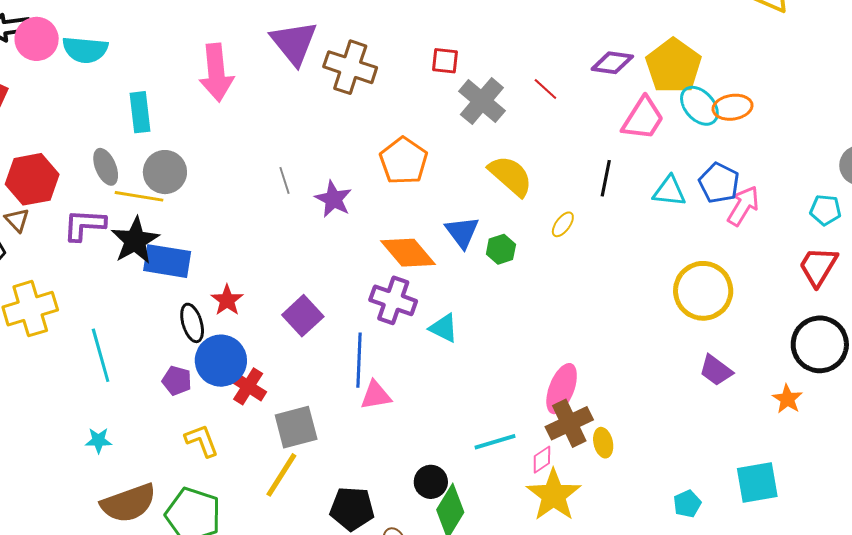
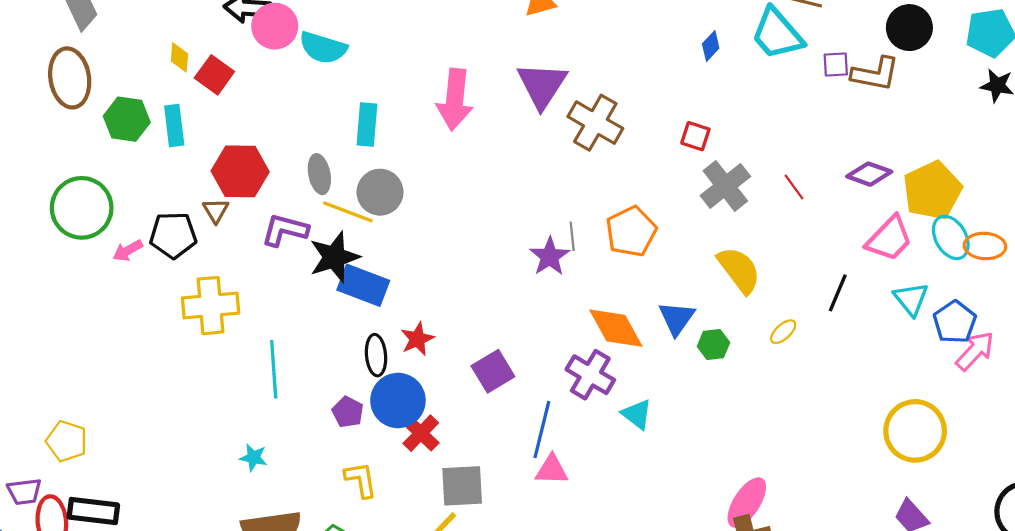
gray line: (284, 180) -> (572, 236), moved
cyan triangle: (669, 191) -> (911, 299), moved, turned 33

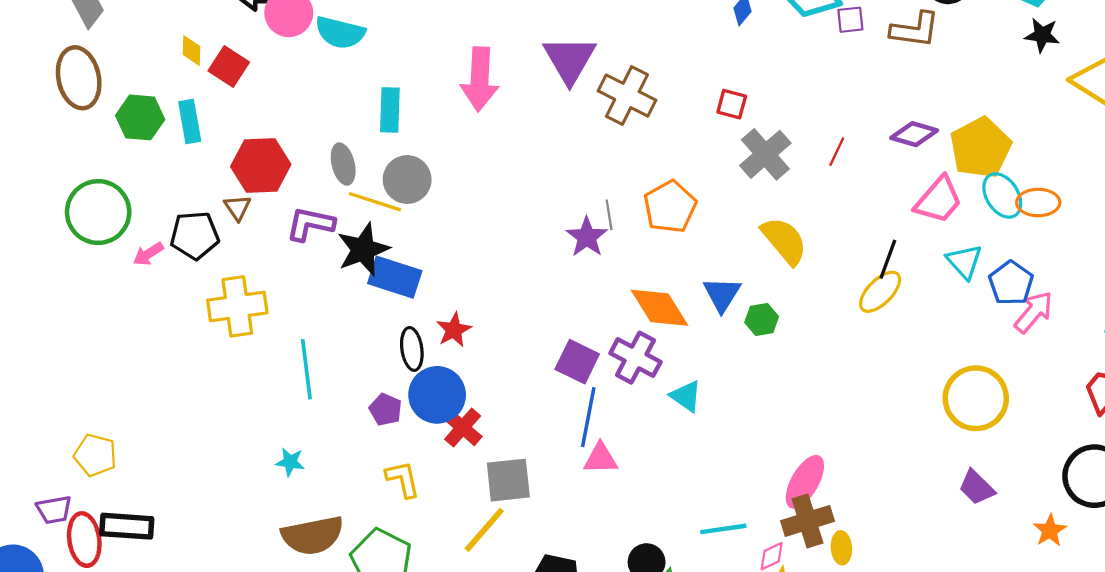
purple square: (836, 64) -> (850, 20), moved
red line: (794, 187) -> (837, 152), turned 64
yellow ellipse: (783, 332) -> (880, 292), moved, size x1.6
purple square: (493, 371) -> (577, 362), moved, turned -30

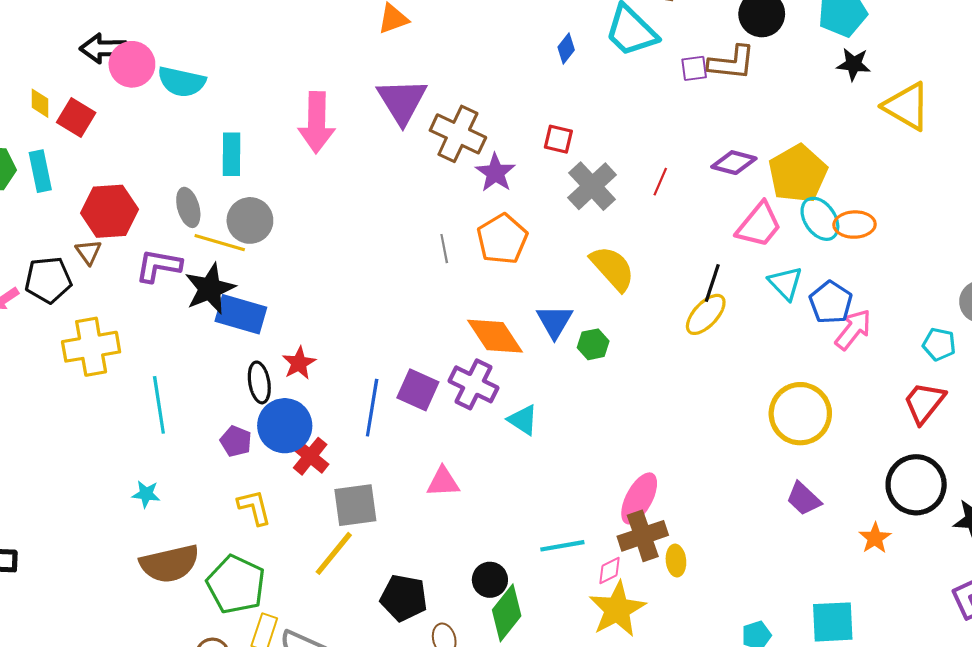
purple square: (850, 20) -> (694, 68), moved
purple star: (587, 237) -> (495, 173), moved
blue line: (588, 417) -> (372, 408), moved

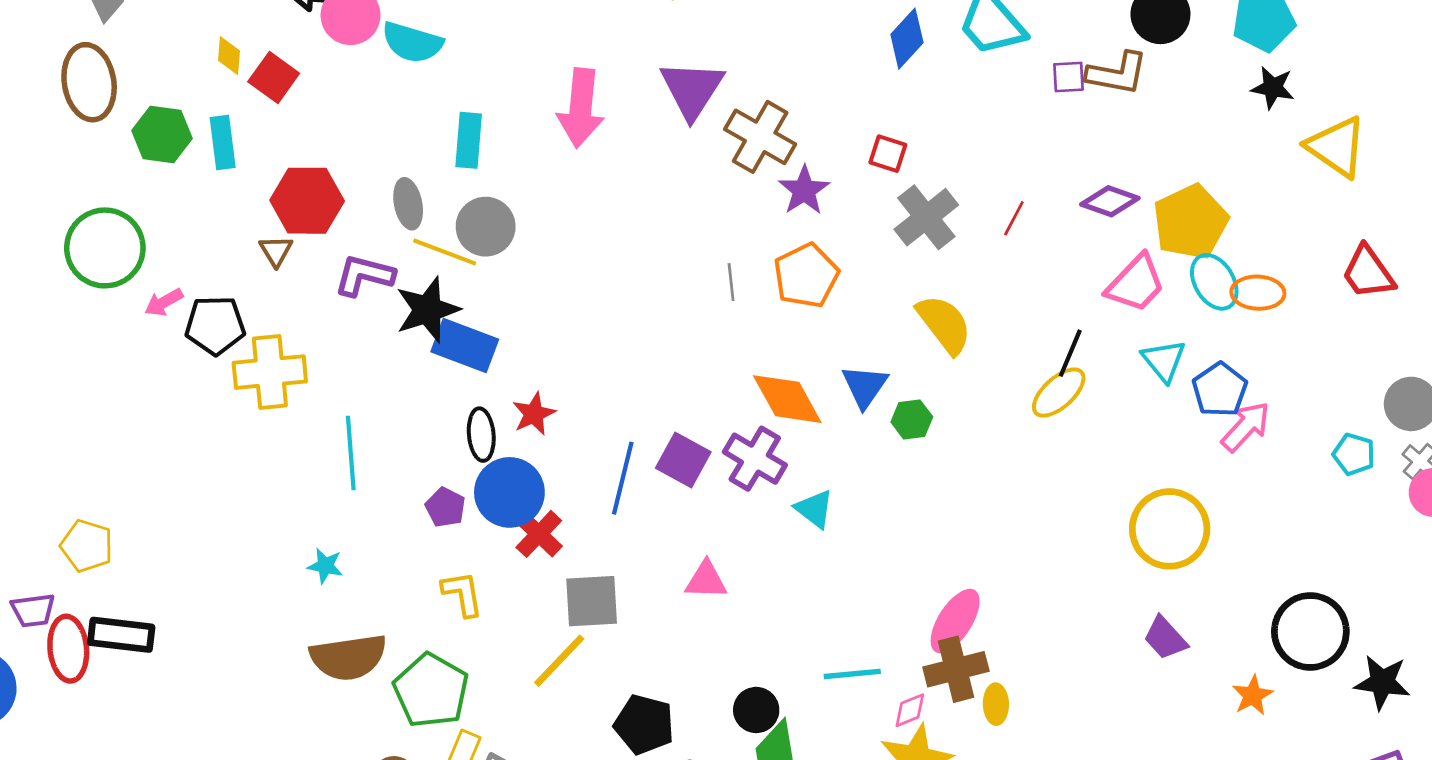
blue diamond: (566, 48) -> (907, 39), size x1.5
black pentagon: (48, 280) -> (215, 325), moved
red trapezoid: (924, 403) -> (1368, 272), moved, turned -78

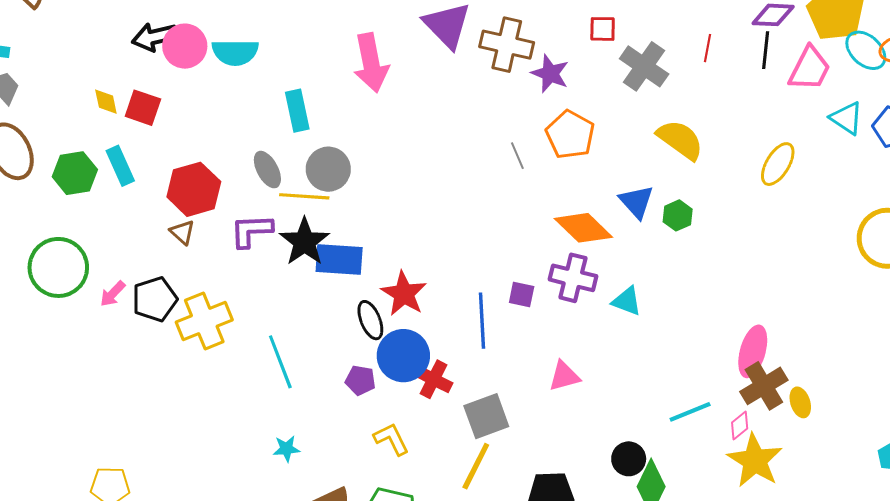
black line: (1070, 353) -> (766, 50), moved
red star: (534, 414) -> (404, 294), size x1.4
purple square: (683, 460) -> (522, 294), size x0.7

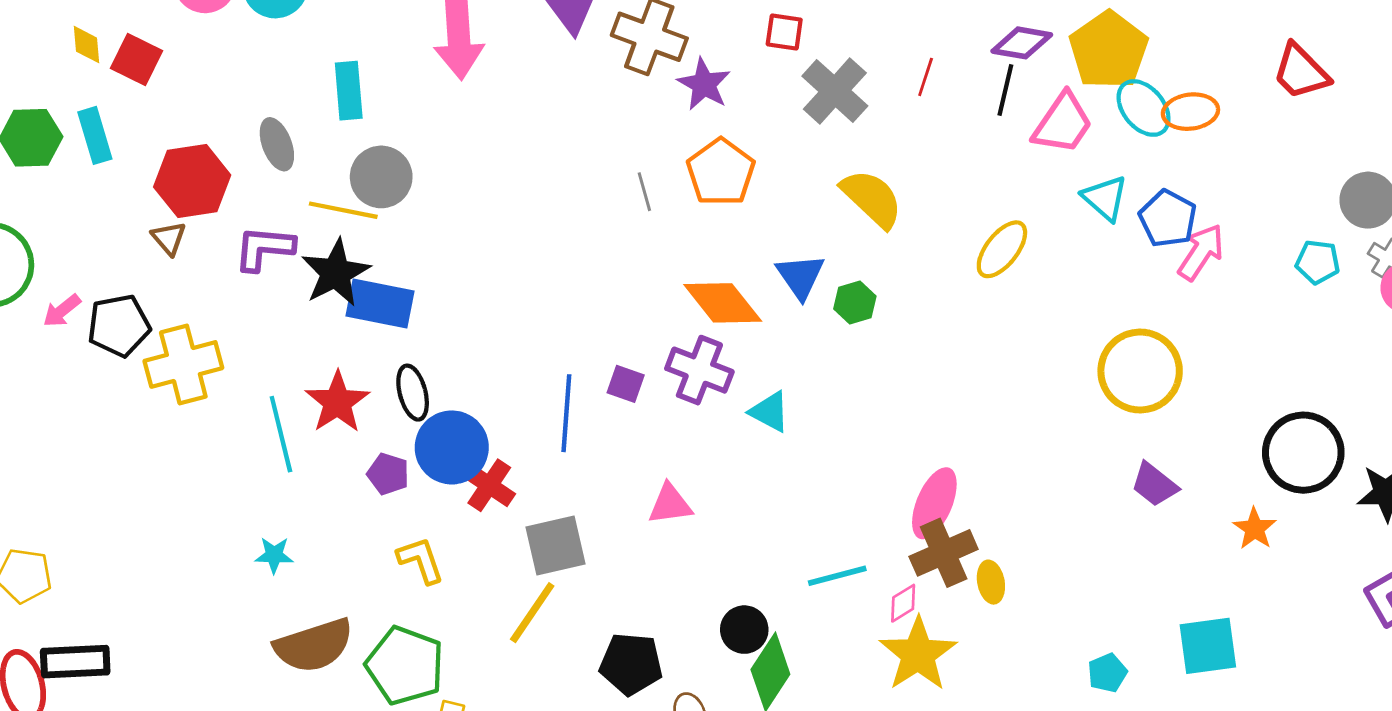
gray ellipse: (267, 170) -> (277, 144), moved
red star: (404, 294) -> (337, 402), moved

